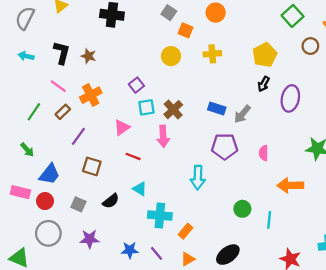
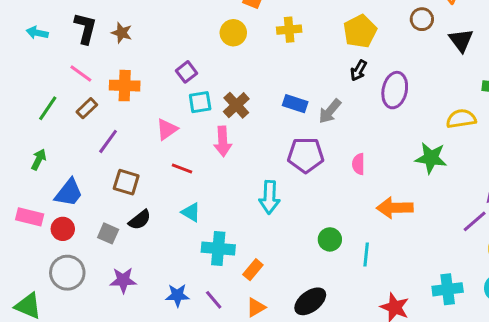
orange cross: (91, 95) -> (125, 86), turned 30
green arrow: (27, 150) -> (39, 159), turned -112
black semicircle: (111, 201) -> (140, 220), moved

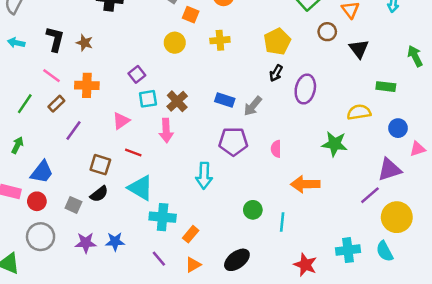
brown square: (126, 182) -> (100, 165), moved
cyan triangle: (191, 212) -> (141, 188), size x1.6
blue star: (177, 295) -> (115, 242), moved

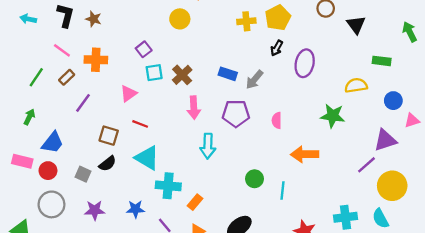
yellow cross: (220, 40) -> (246, 21), moved
pink arrow: (166, 131) -> (194, 108), moved
blue star: (115, 242) -> (135, 209), moved

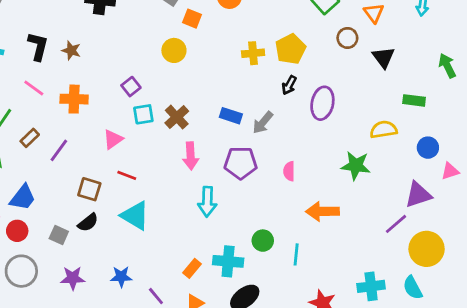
brown rectangle: (67, 77) -> (30, 138), moved
cyan cross: (168, 186) -> (228, 261), moved

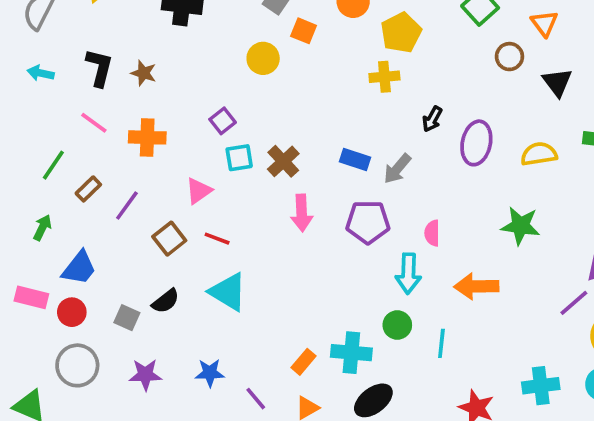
yellow pentagon: (291, 49) -> (401, 33), moved
yellow circle: (174, 50) -> (263, 58), moved
yellow semicircle: (383, 130) -> (539, 154), moved
brown square: (89, 189) -> (169, 239), moved, turned 35
cyan arrow: (207, 202) -> (408, 274), moved

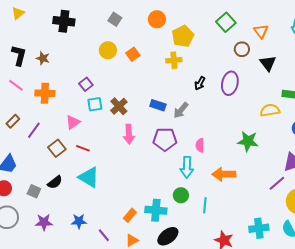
orange square: (304, 31) -> (133, 54), moved, turned 32
purple ellipse: (476, 143) -> (230, 83), moved
yellow semicircle: (539, 154) -> (270, 110), moved

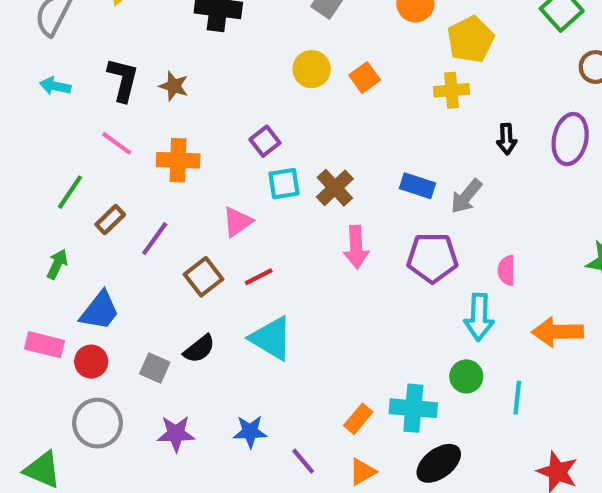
black arrow: (200, 83) -> (507, 139), turned -32
red line: (83, 148) -> (259, 277), turned -48

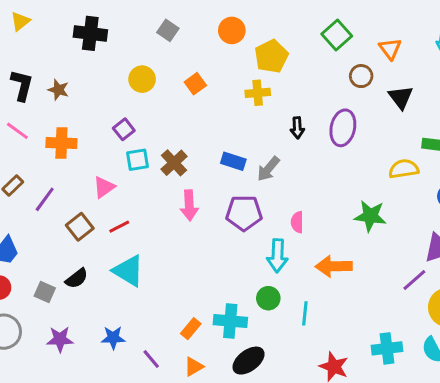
yellow circle: (312, 69) -> (142, 79), moved

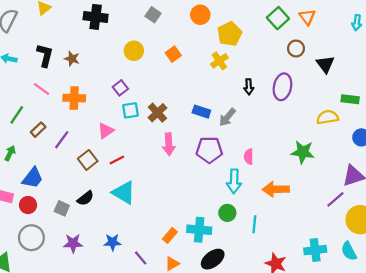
orange triangle: (390, 49) -> (307, 17), moved
yellow cross: (258, 93) -> (219, 61), turned -30

